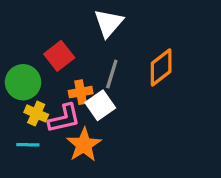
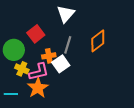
cyan line: (28, 145) -> (11, 94), moved
orange star: (84, 145) -> (38, 88), moved

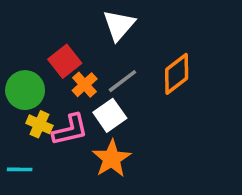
gray line: (68, 45) -> (122, 81), turned 36
orange cross: (49, 56) -> (85, 85), moved, turned -32
orange star: (38, 88) -> (112, 159), moved

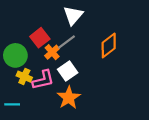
gray line: (122, 81) -> (67, 42), moved

